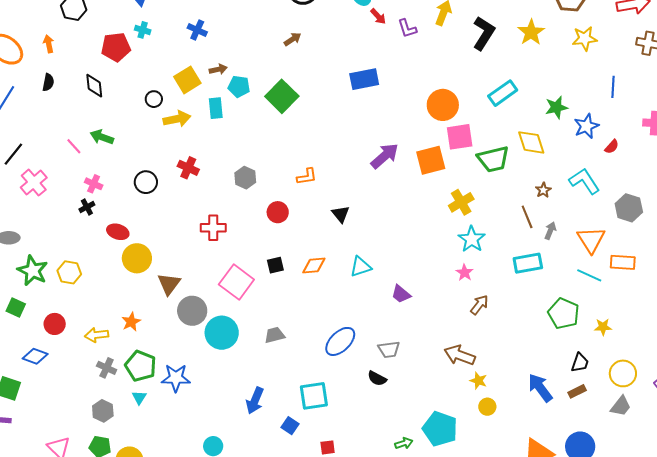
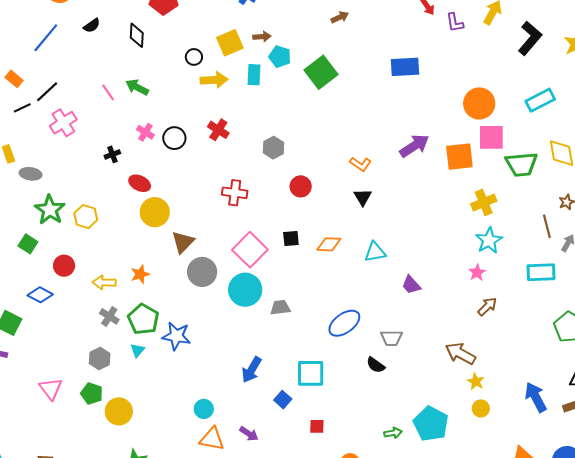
black semicircle: (48, 82) -> (92, 26), turned 36
orange L-shape: (307, 177) -> (361, 164), moved, turned 35
pink cross: (94, 184) -> (145, 132), moved
cyan circle: (222, 333) -> (245, 290), moved

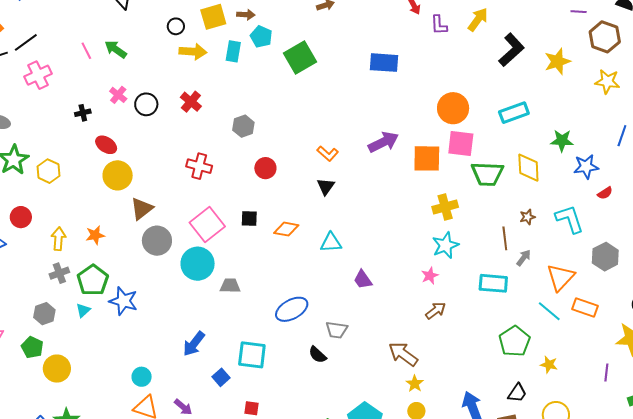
yellow arrow: (104, 282) -> (58, 239), turned 85
gray cross: (109, 316) -> (59, 273), turned 30

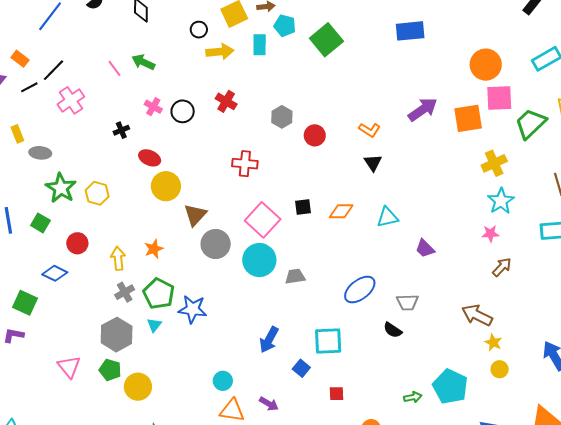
red circle: (265, 168) -> (315, 135), moved
green trapezoid: (487, 174) -> (530, 124), turned 144
pink star: (430, 276) -> (490, 234), turned 30
gray hexagon: (44, 314) -> (117, 335), size x1.5

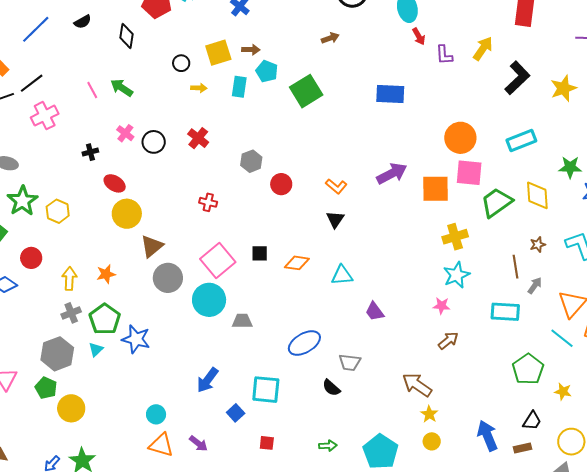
yellow arrow: (220, 52) -> (199, 88), size x0.6
red cross: (245, 164) -> (208, 202), size x0.7
green arrow: (413, 397) -> (328, 446), moved

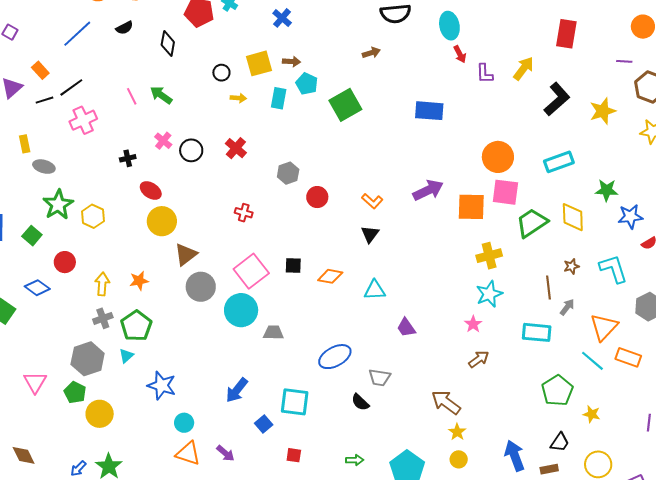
pink star: (442, 306) -> (473, 324), turned 30
blue star: (136, 339) -> (162, 386), moved

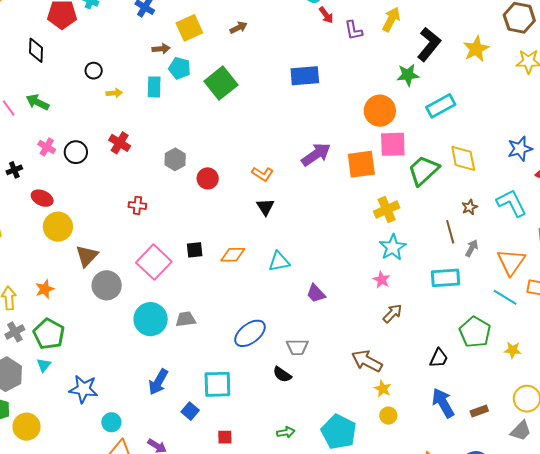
yellow square: (259, 63) -> (189, 28), moved
green star: (607, 190) -> (408, 75), moved
cyan circle: (241, 310) -> (151, 319), moved
black trapezoid: (560, 442) -> (439, 358), moved

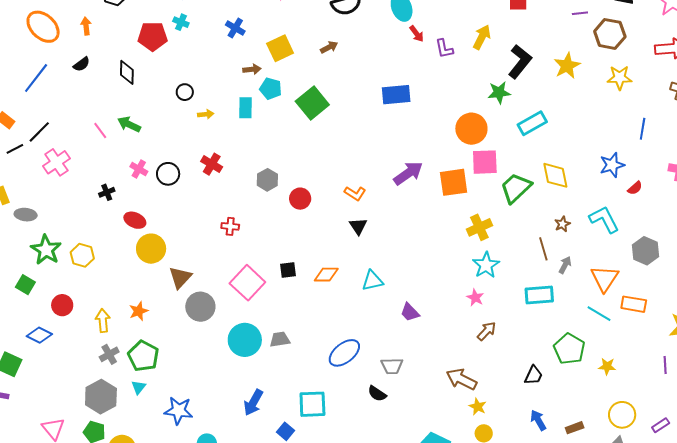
blue arrow: (443, 403) -> (538, 420), size x0.7

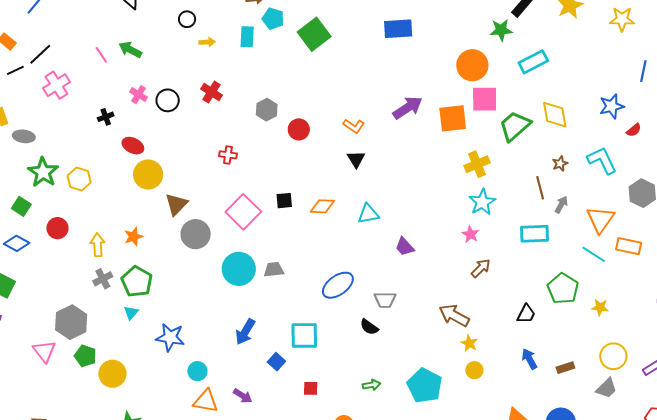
blue diamond: (39, 335) -> (17, 243), moved
gray hexagon: (101, 397) -> (71, 322), moved

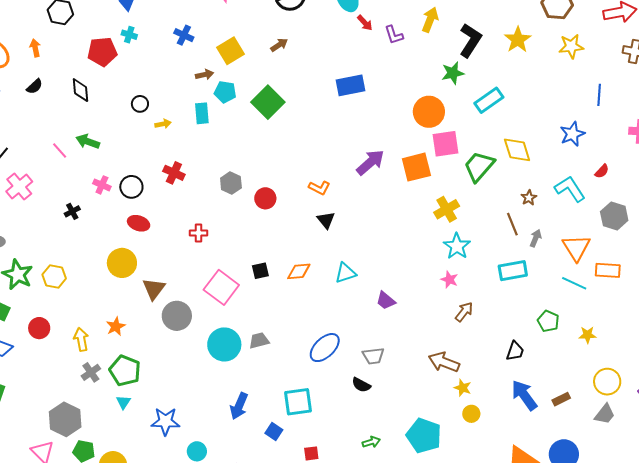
red semicircle: (634, 130) -> (602, 171), moved
red ellipse: (133, 146) -> (139, 223), moved
green pentagon: (563, 289) -> (548, 321), size x0.7
blue arrow: (529, 359) -> (524, 395), size x1.5

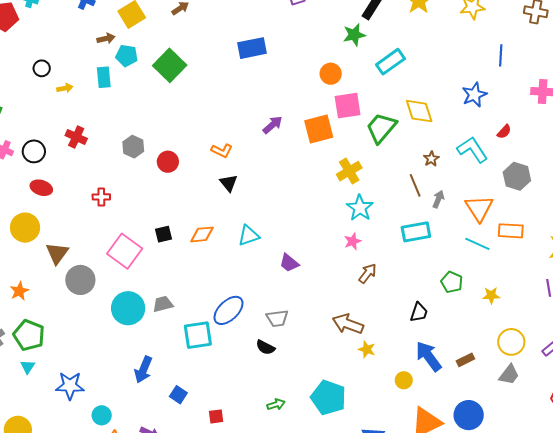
orange circle: (429, 112) -> (331, 74), size x0.7
purple arrow: (370, 162) -> (273, 125), size x0.7
pink star: (449, 280) -> (353, 241), turned 30
cyan square: (298, 402) -> (198, 335), moved
yellow circle: (471, 414) -> (404, 380), moved

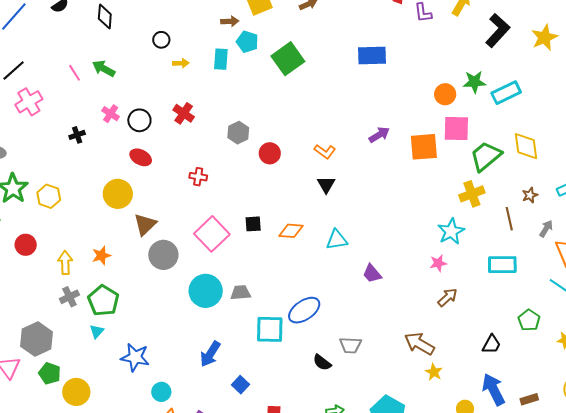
green star: (354, 35) -> (474, 82), moved
yellow cross: (349, 171) -> (472, 194), moved
gray arrow: (438, 199) -> (546, 229), moved
gray trapezoid: (277, 318) -> (350, 345), moved
black semicircle: (265, 347) -> (322, 363), moved

